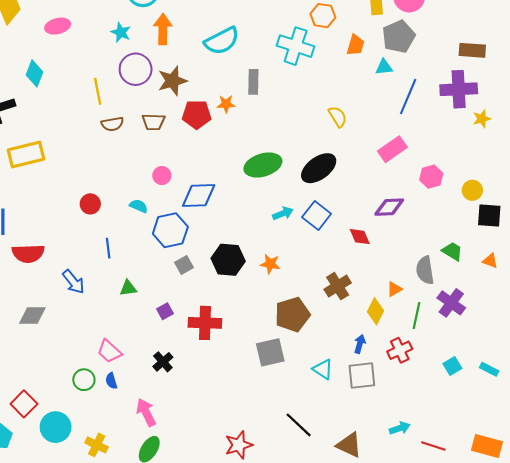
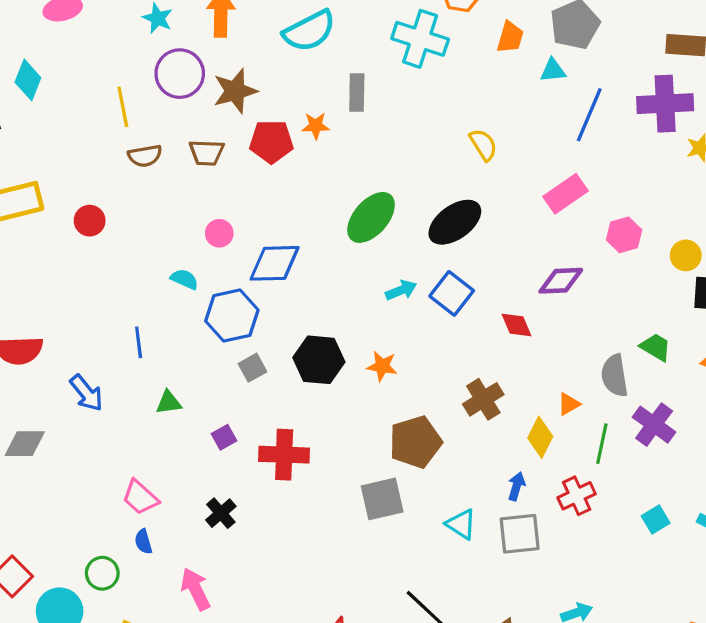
green ellipse: (263, 165) -> (371, 217), turned -32
red circle: (90, 204) -> (90, 221), moved
green circle: (84, 380) -> (102, 573), moved

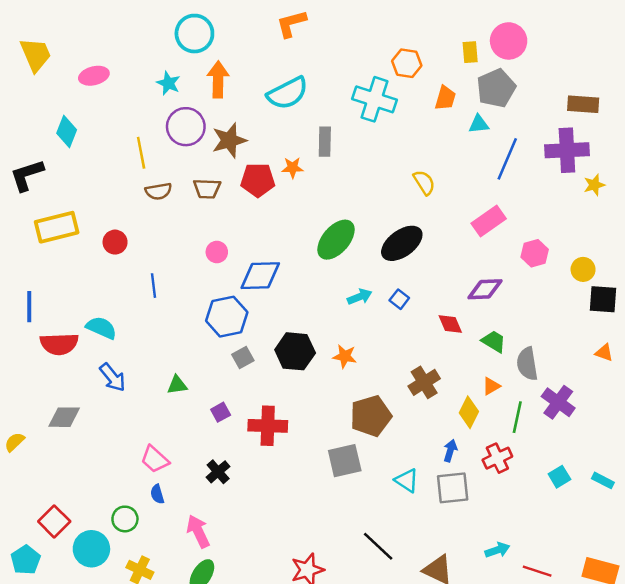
cyan semicircle: (184, 279) -> (101, 328), moved, size x1.4
blue square: (452, 293) -> (399, 299), size x0.6
blue line: (139, 342) -> (154, 286), moved
green trapezoid: (656, 347) -> (494, 341), moved

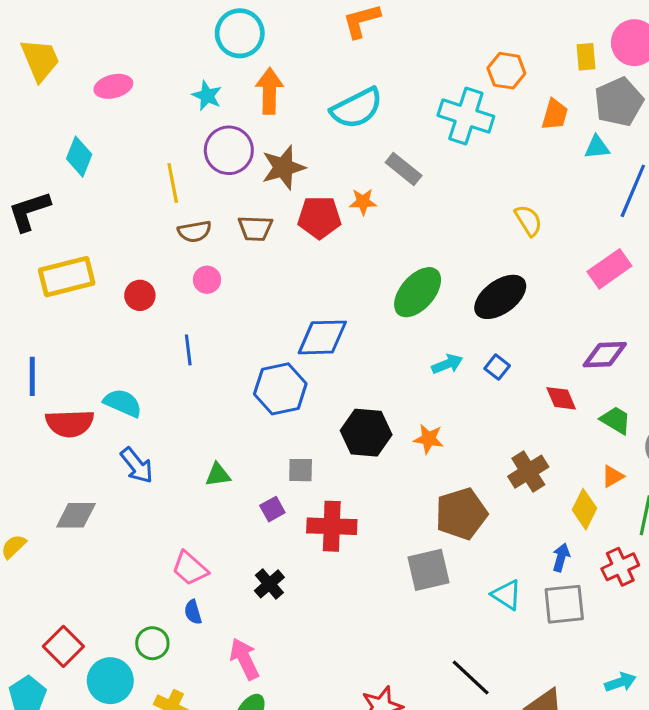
gray rectangle: (325, 142) -> (404, 169), turned -52
pink circle: (217, 252) -> (207, 280), moved
gray square: (243, 358) -> (301, 470), moved, turned 30

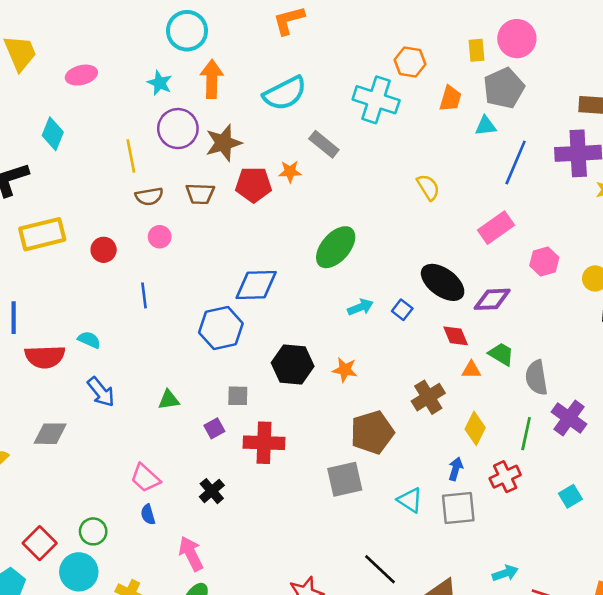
black ellipse: (500, 297) -> (443, 282), moved, turned 72
cyan semicircle: (123, 403) -> (89, 340), size x0.7
orange triangle: (613, 476) -> (471, 370), moved, turned 30
green circle: (152, 643) -> (93, 531), moved

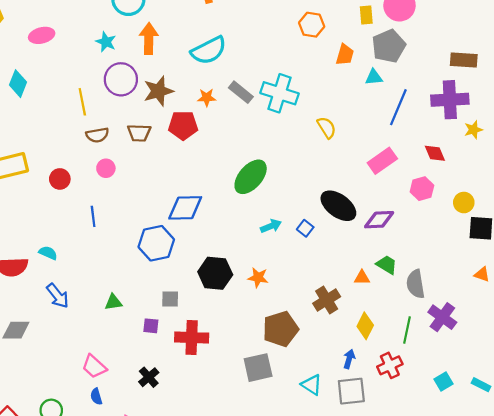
cyan cross: (376, 100) -> (279, 93), moved
orange star: (290, 172) -> (207, 98), moved
red diamond: (456, 336) -> (435, 153), moved
purple square: (214, 428) -> (151, 326), turned 35

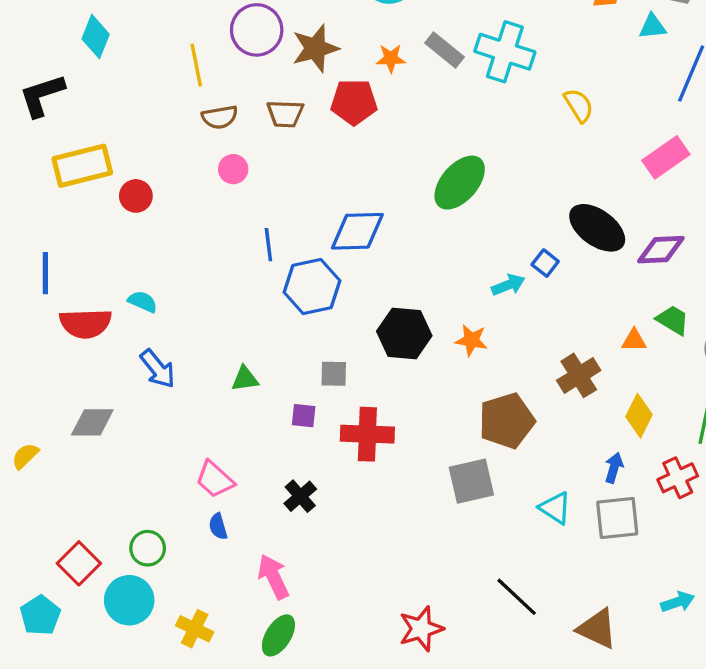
red circle: (60, 179) -> (136, 196), moved
blue line: (93, 216) -> (268, 245), moved
cyan arrow: (271, 226) -> (508, 285), moved

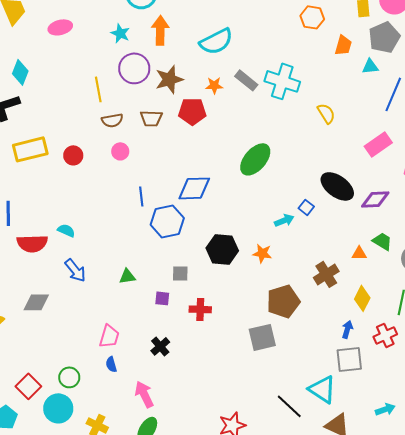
cyan diamond: (96, 37) -> (20, 72), moved
red circle: (136, 196) -> (73, 155), moved
red cross: (367, 434) -> (200, 309), size x0.7
pink trapezoid: (215, 479) -> (109, 336), turned -115
cyan triangle: (555, 508) -> (322, 389), moved, size x1.4

